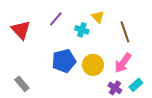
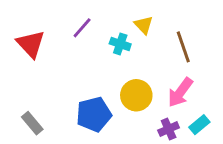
blue pentagon: (64, 61) -> (94, 114), moved
purple cross: (115, 88) -> (169, 129), turned 32

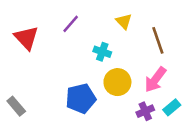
cyan cross: (120, 44) -> (102, 52), moved
gray rectangle: (32, 123) -> (16, 106), moved

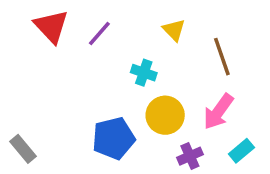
red triangle: (26, 38) -> (51, 26), moved
purple cross: (145, 111) -> (190, 156), moved

